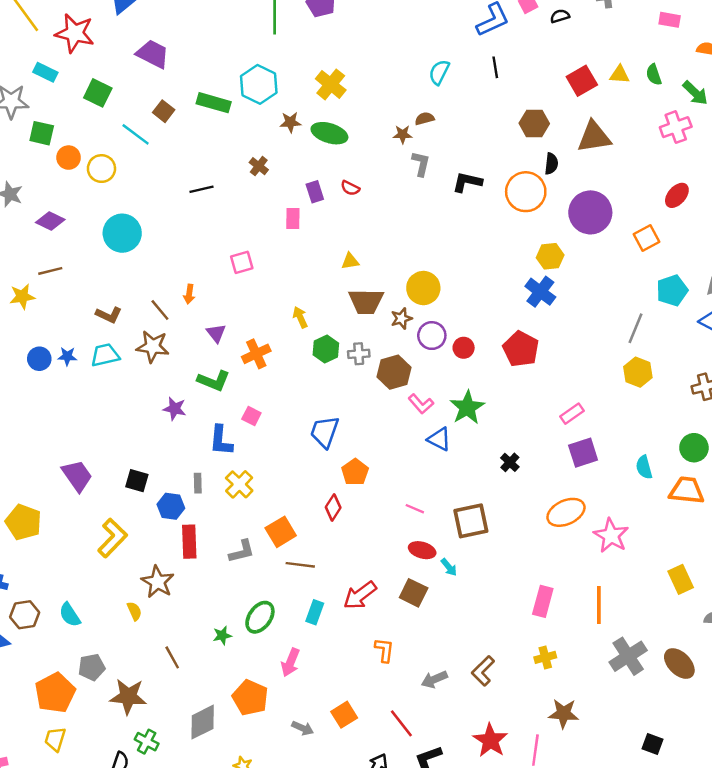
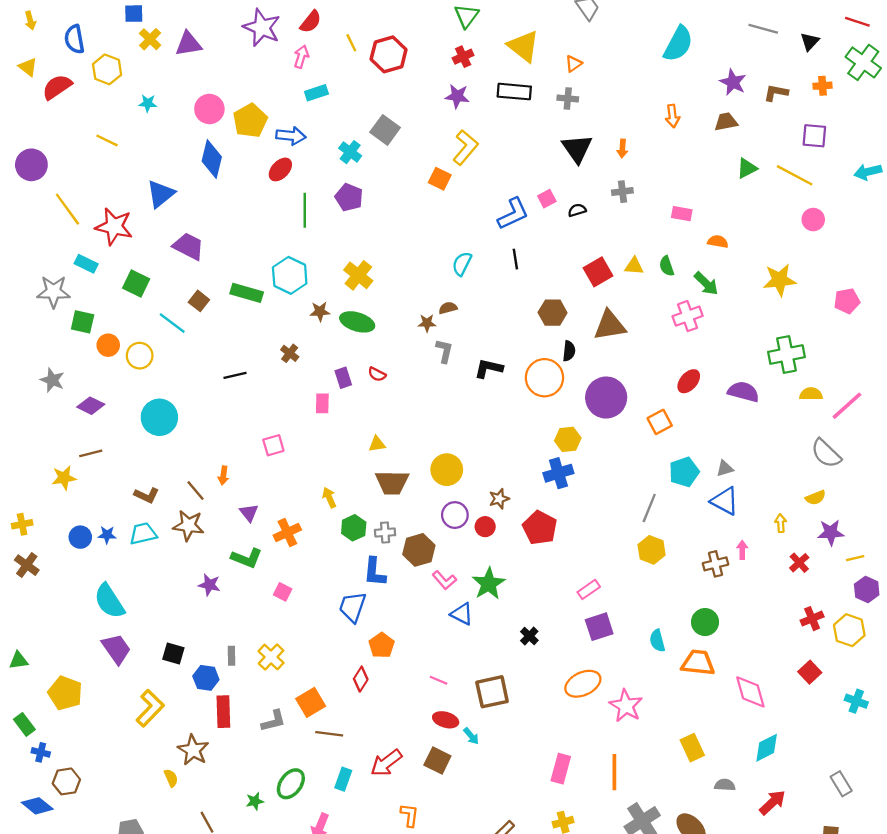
blue cross: (540, 292) -> (558, 473), turned 36
brown star: (401, 318) -> (499, 499), moved
blue L-shape: (221, 440) -> (375, 572), moved
cyan semicircle: (70, 615) -> (109, 601), moved, size x1.5

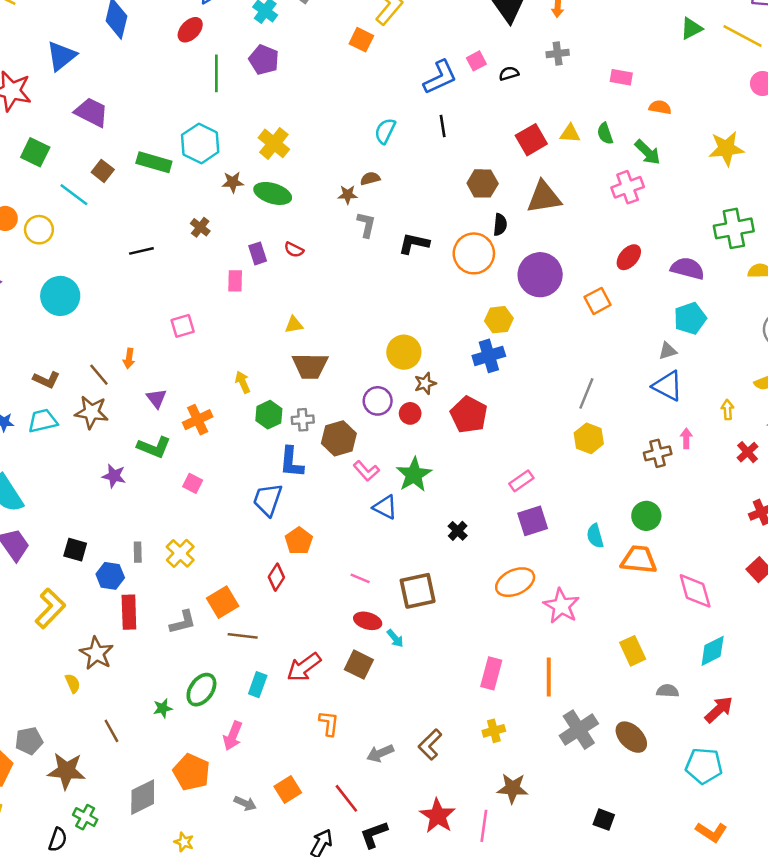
yellow circle: (447, 470) -> (404, 352), moved
cyan pentagon: (684, 472) -> (690, 318), moved

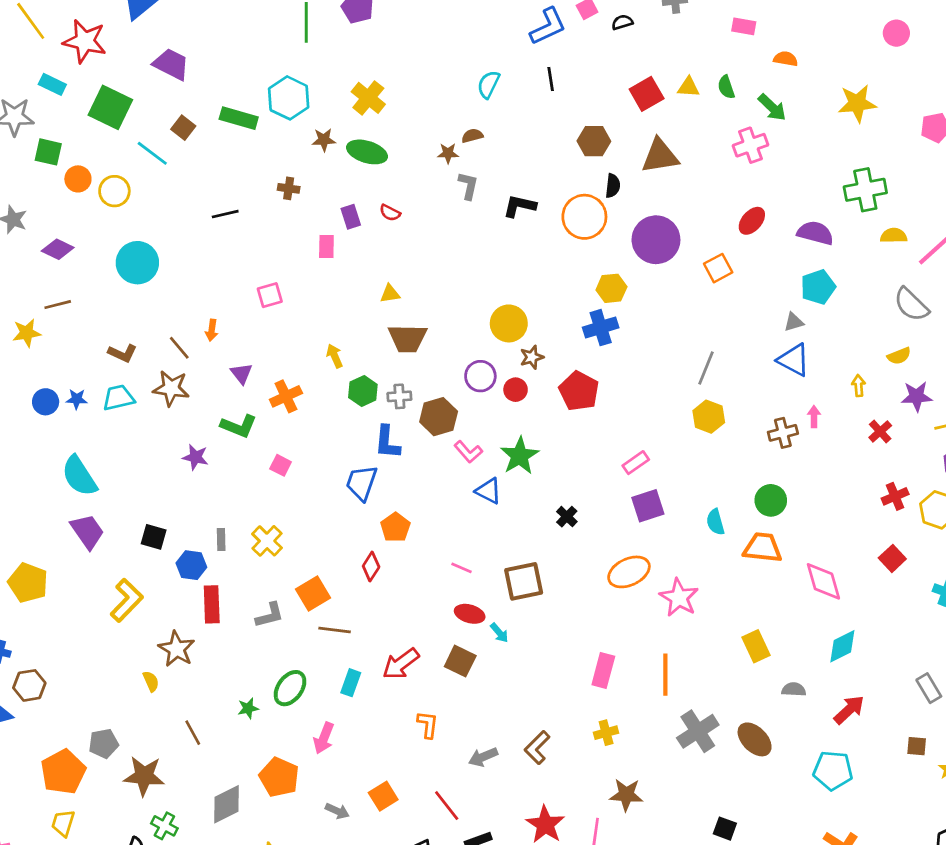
green square: (35, 152) -> (110, 107), size x1.4
brown cross: (200, 227) -> (289, 188), turned -30

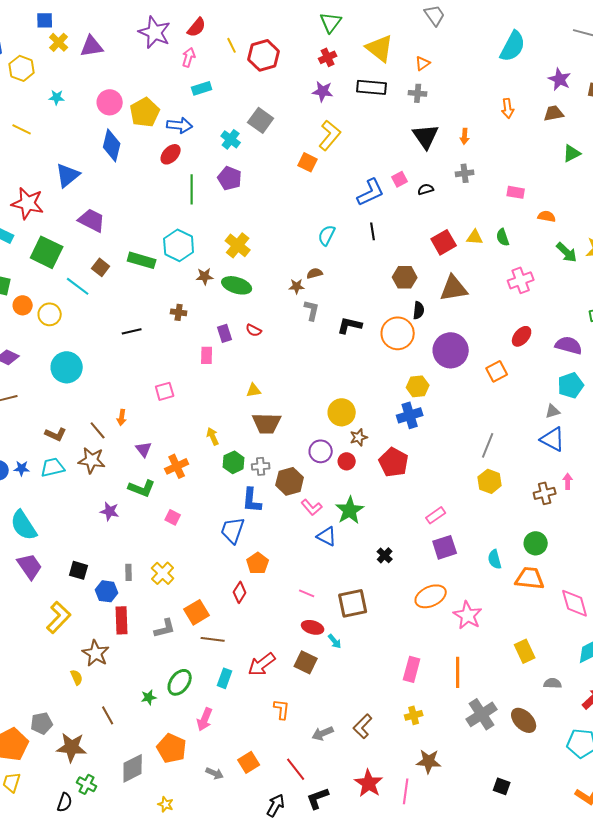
green arrow: (772, 107) -> (567, 252), moved

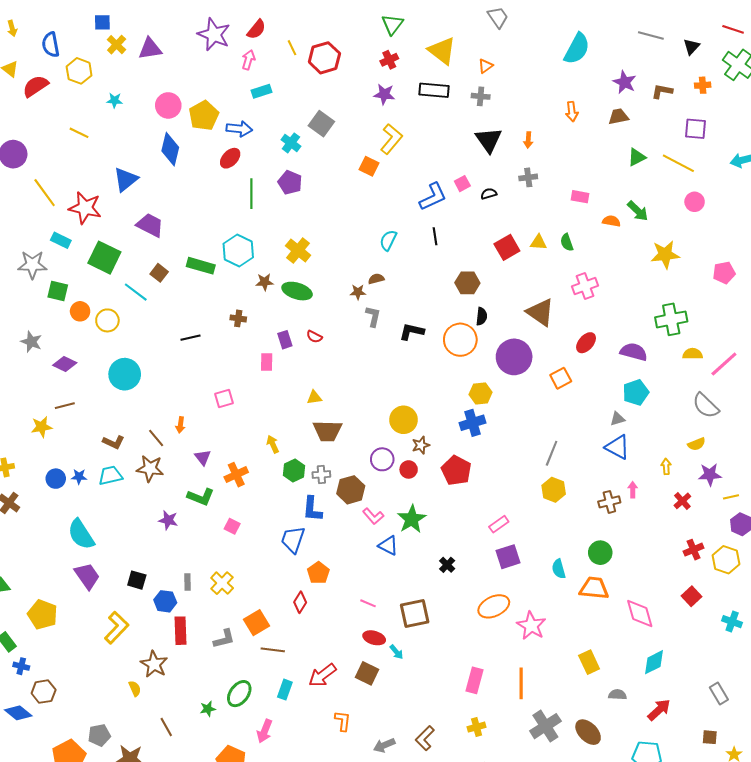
green arrow: (567, 252) -> (638, 211), moved
brown triangle: (454, 288) -> (540, 312), moved, turned 44

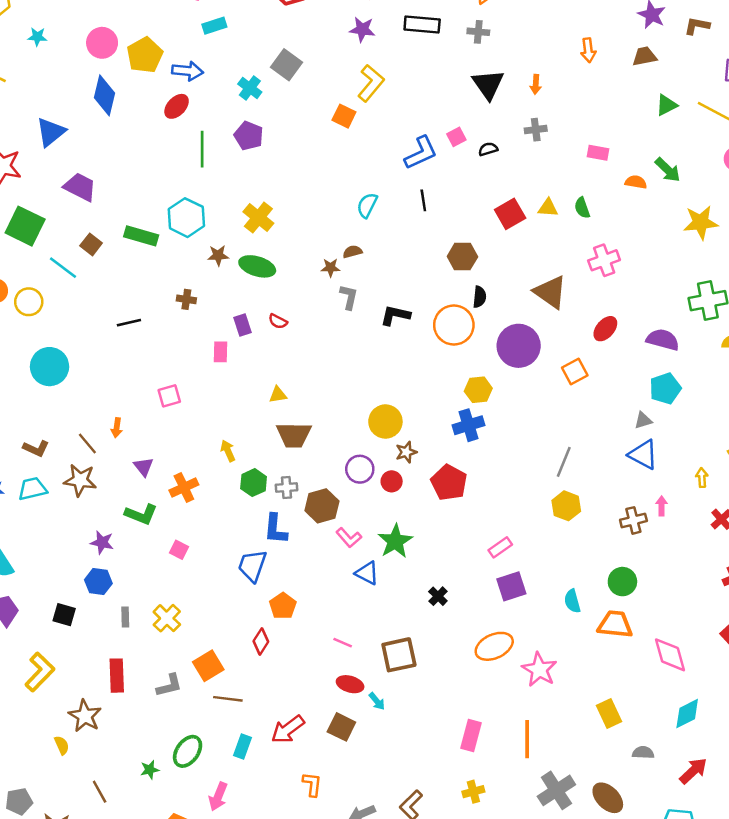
blue hexagon: (165, 601) -> (98, 582), moved

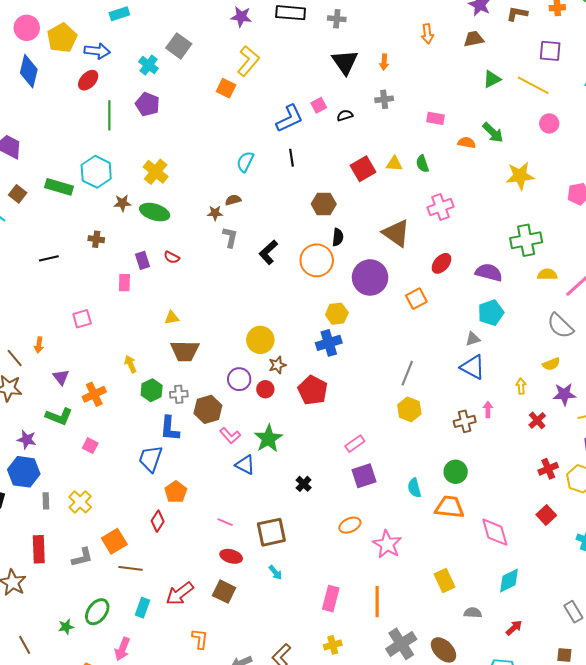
black L-shape: (395, 315) -> (268, 252), turned -55
blue hexagon: (98, 582) -> (24, 472), size x1.4
orange ellipse: (494, 646) -> (350, 525), size x0.7
cyan arrow: (377, 701) -> (275, 572), moved
red arrow: (693, 771) -> (514, 628), size x0.7

